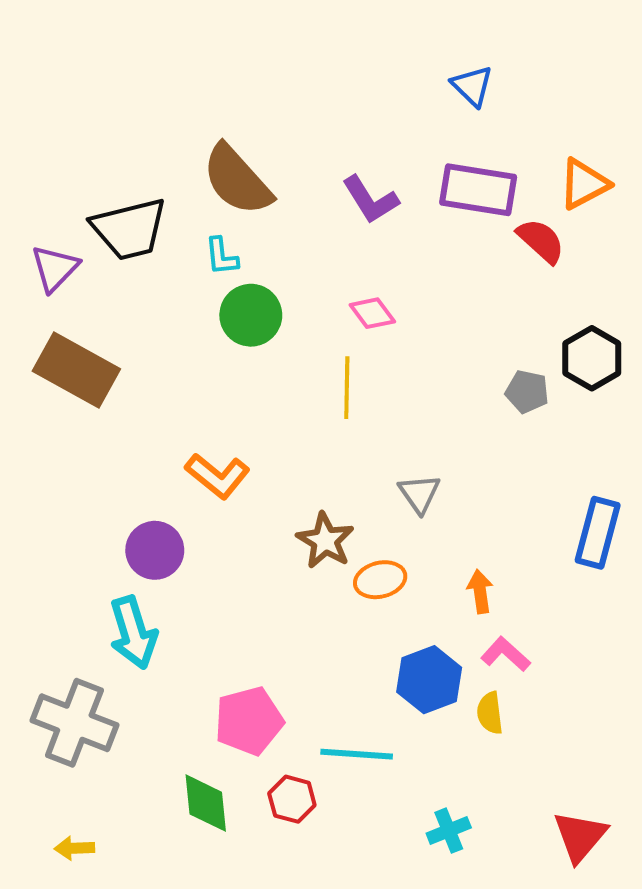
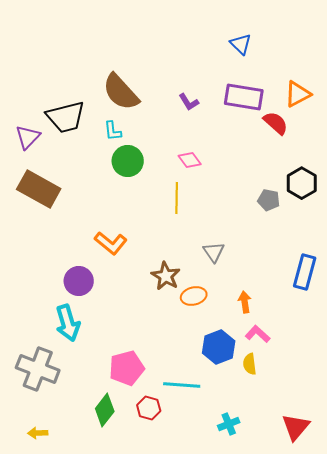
purple L-shape: (370, 200) -> (189, 102), size x0.7
green diamond: (206, 803) -> (105, 410), turned 44

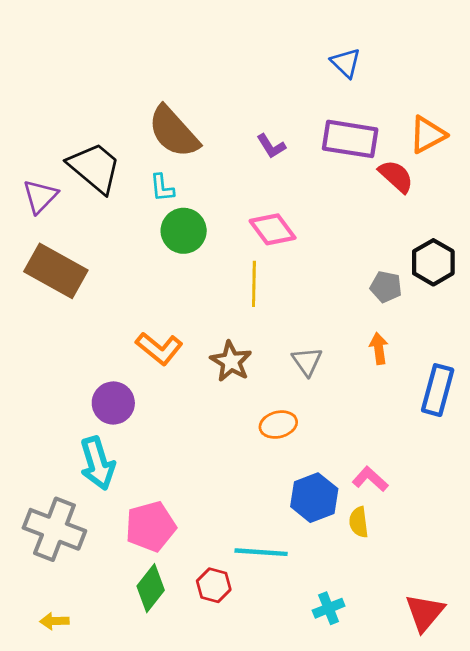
black trapezoid: (66, 117) -> (95, 168), turned -126
pink diamond: (190, 160) -> (273, 229), size x1.4
brown star: (166, 276) -> (231, 361), moved
orange arrow: (245, 302) -> (379, 348), moved
pink pentagon: (127, 368) -> (151, 526), moved

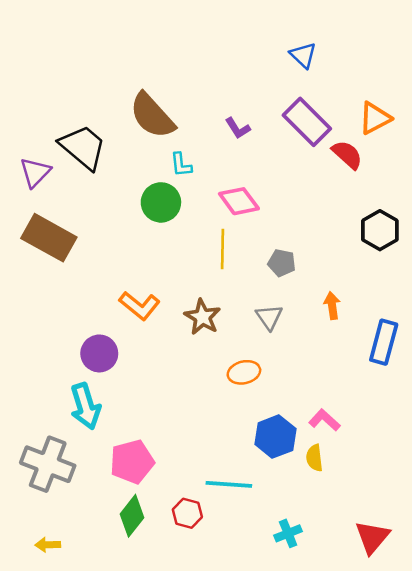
purple rectangle: (350, 139) -> (307, 122), turned 36
cyan L-shape: (162, 188) -> (181, 165), moved
gray pentagon: (386, 287) -> (282, 263), moved

